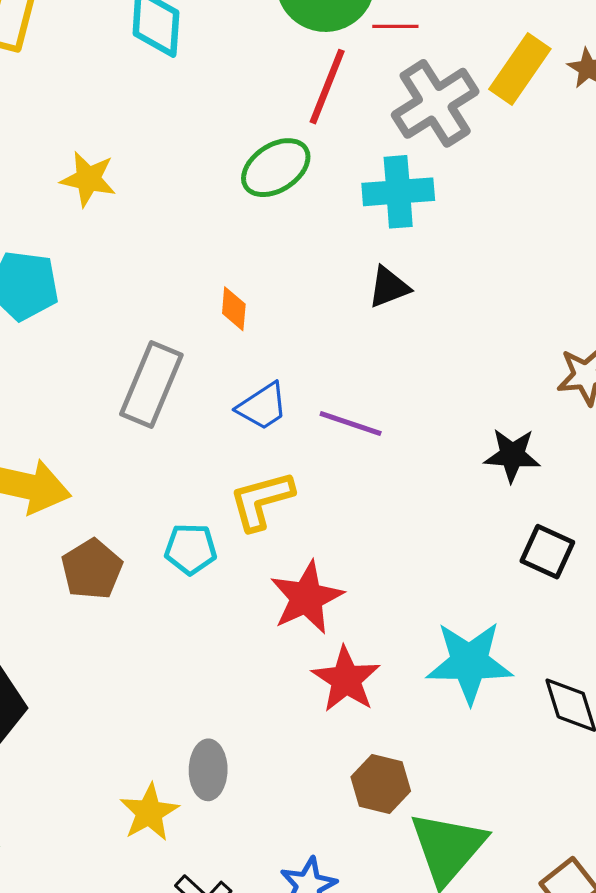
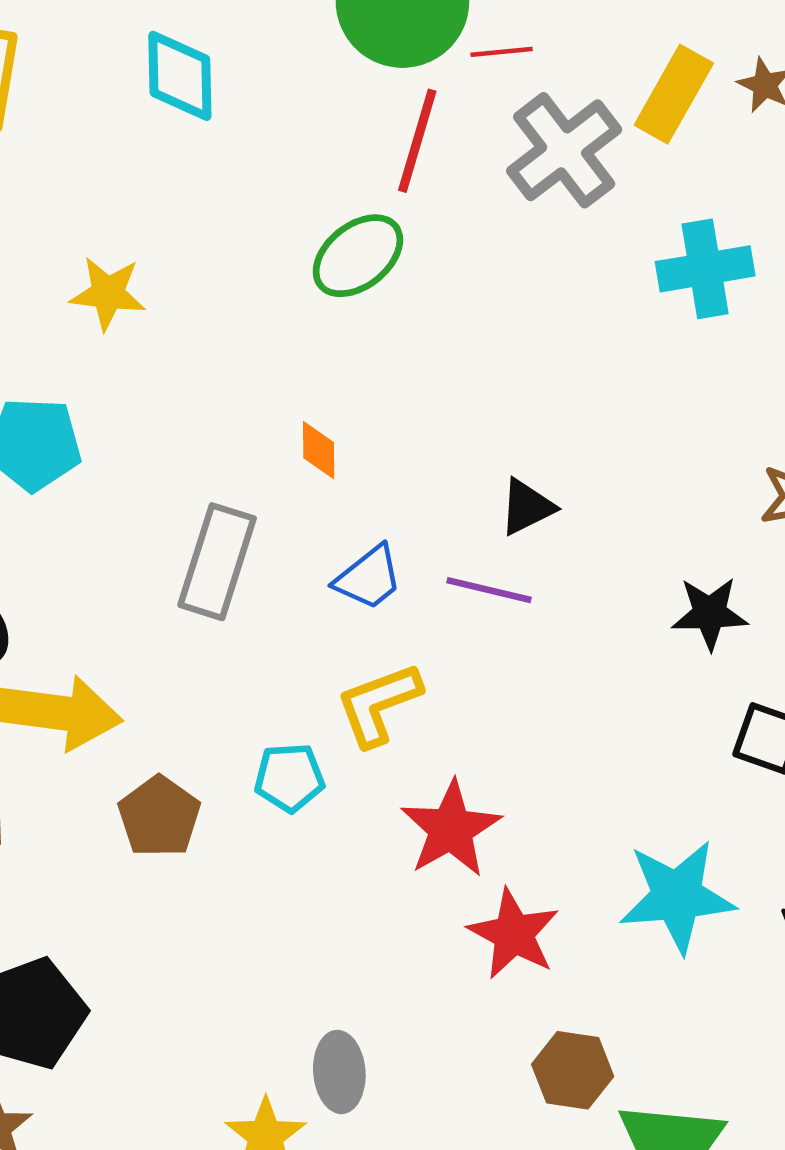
cyan cross: (398, 192) -> (705, 269), moved
black triangle: (389, 287) -> (527, 507), moved

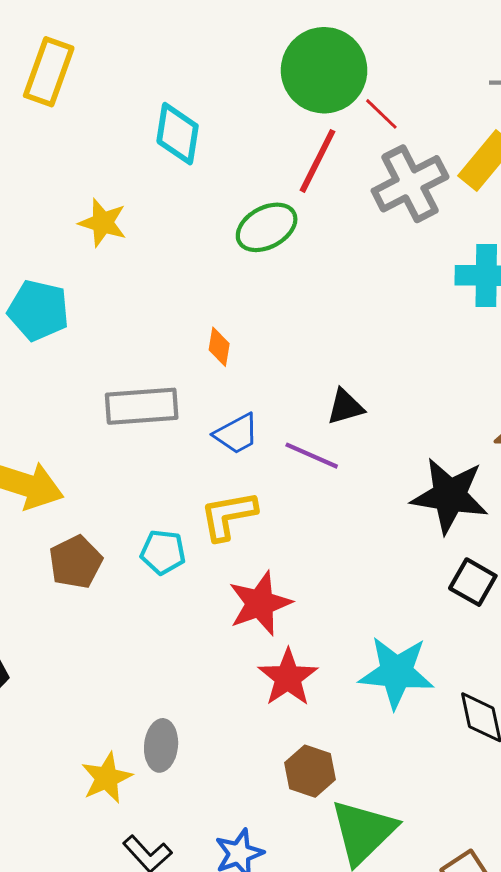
red line: (502, 52) -> (381, 114), turned 39
cyan diamond: (180, 76) -> (178, 134), moved
gray rectangle: (217, 562) -> (142, 406), turned 58
black star: (710, 613) -> (450, 496), size x1.6

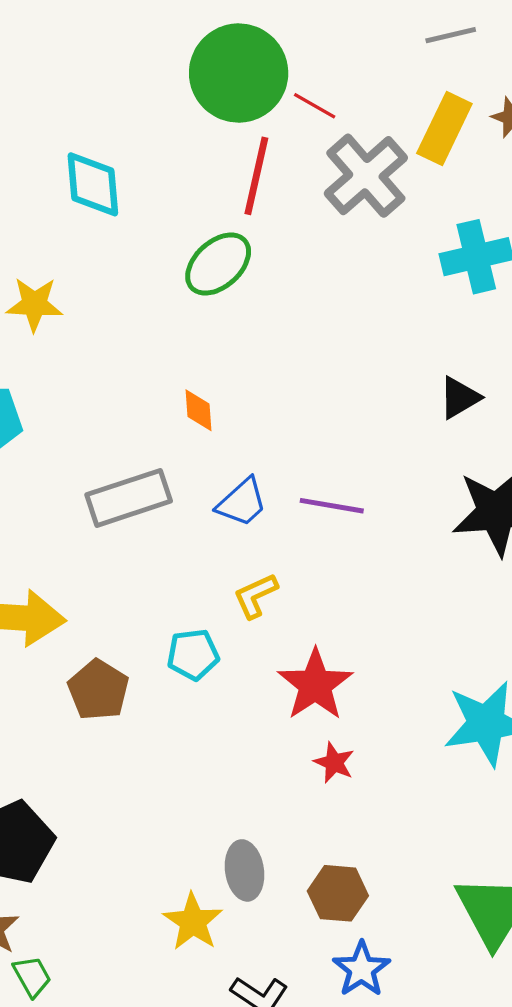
black triangle: (345, 407) -> (459, 398), moved
yellow L-shape: (228, 516) -> (256, 596), size x0.7
red star: (288, 678) -> (334, 763), moved, size x0.6
brown hexagon: (310, 771) -> (338, 893), moved

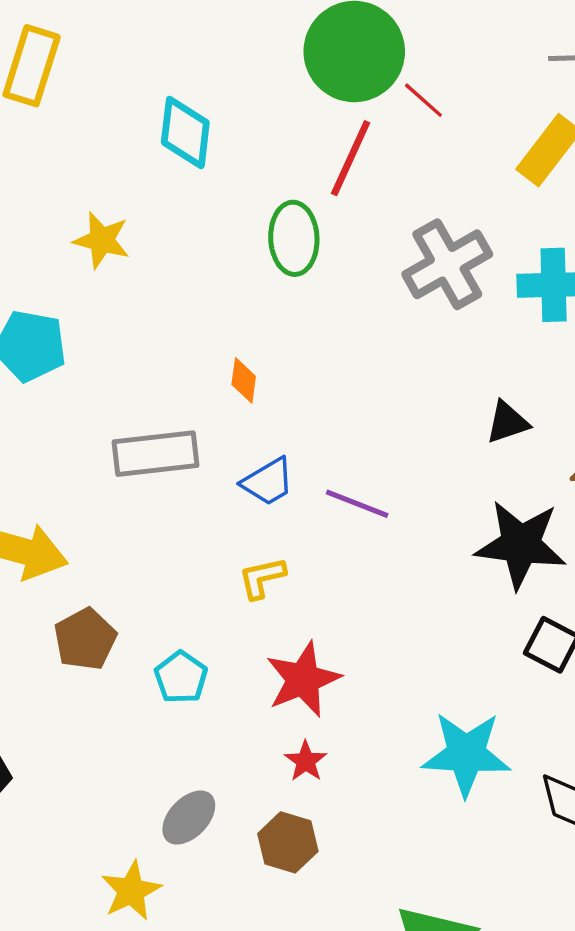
gray cross: (366, 176) -> (447, 264), moved
green ellipse: (218, 264) -> (294, 238), turned -62
cyan pentagon: (193, 655) -> (181, 677), moved, turned 30
gray ellipse: (245, 870) -> (189, 818), moved, turned 40
brown hexagon: (338, 893) -> (288, 842), moved

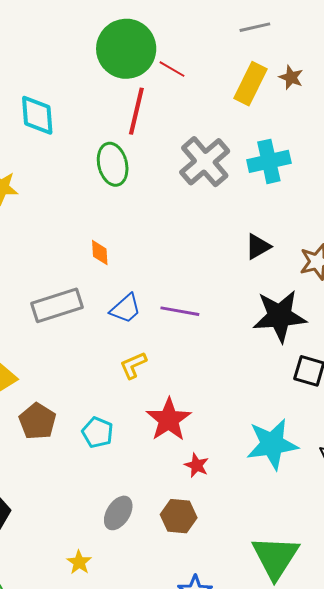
red star: (306, 761) -> (197, 465), moved
yellow star: (131, 891) -> (79, 562), moved, size x0.7

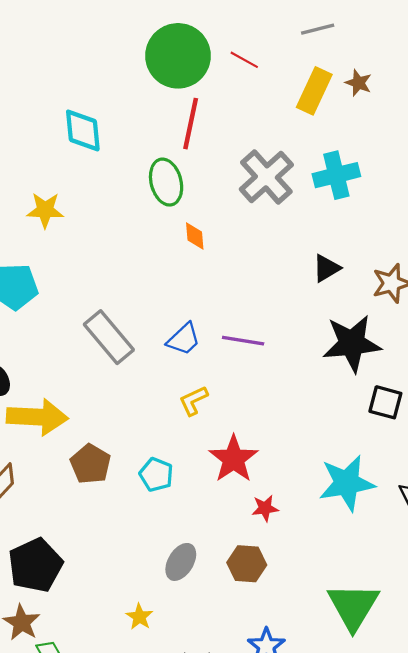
red line: (172, 69) -> (244, 60), moved
orange diamond: (100, 253) -> (195, 236), moved
gray rectangle: (57, 305) -> (109, 337), turned 69
red star: (197, 465) -> (265, 508), turned -30

